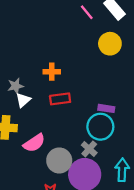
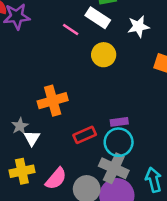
orange cross: (52, 72) -> (53, 101), size x1.6
red rectangle: (60, 99) -> (85, 135), moved
gray cross: (89, 149) -> (114, 168), size x1.6

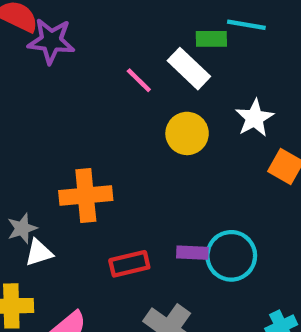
white star: (138, 26) -> (255, 118), moved, turned -30
white triangle: (32, 138) -> (39, 253), turned 30
cyan circle: (119, 142) -> (231, 256), moved

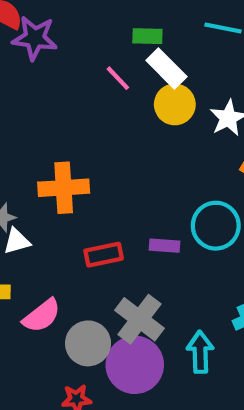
green rectangle: (211, 39) -> (147, 36), moved
yellow circle: (187, 133) -> (175, 104), moved
cyan circle: (231, 256) -> (216, 226), moved

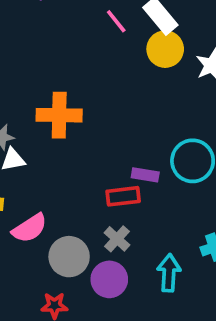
red rectangle: (104, 255) -> (123, 196), moved
gray cross: (139, 319) -> (117, 239), size x0.6
purple circle: (135, 365) -> (109, 279), size x0.7

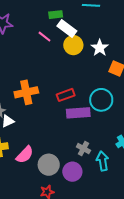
purple rectangle: (145, 175) -> (78, 113), size x1.6
red rectangle: (123, 196) -> (66, 95), moved
gray cross: (117, 239) -> (83, 149), moved

